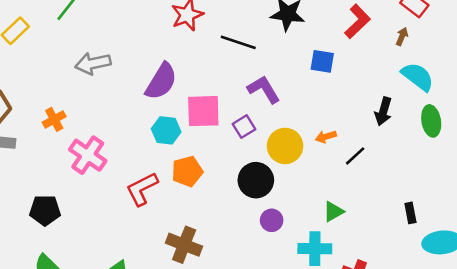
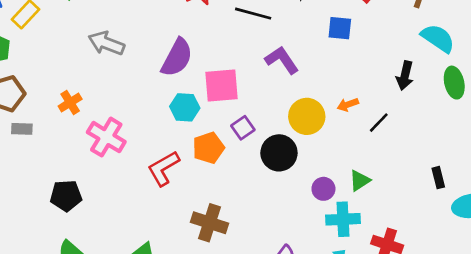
gray arrow: (93, 63) -> (106, 43), turned 36
purple square: (244, 127) -> (243, 128), moved
purple circle: (272, 220) -> (323, 189), moved

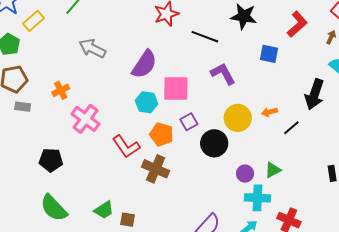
black arrow: (405, 76) -> (314, 94), size x1.4
orange pentagon: (209, 148) -> (162, 134), turned 30
red L-shape: (163, 168) -> (126, 147), turned -100
brown cross: (210, 223) -> (156, 169), moved

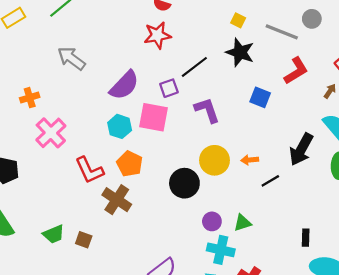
black line: (205, 37) -> (194, 67), turned -68
purple square: (189, 122) -> (169, 88), moved
brown square: (128, 220) -> (84, 240), moved

